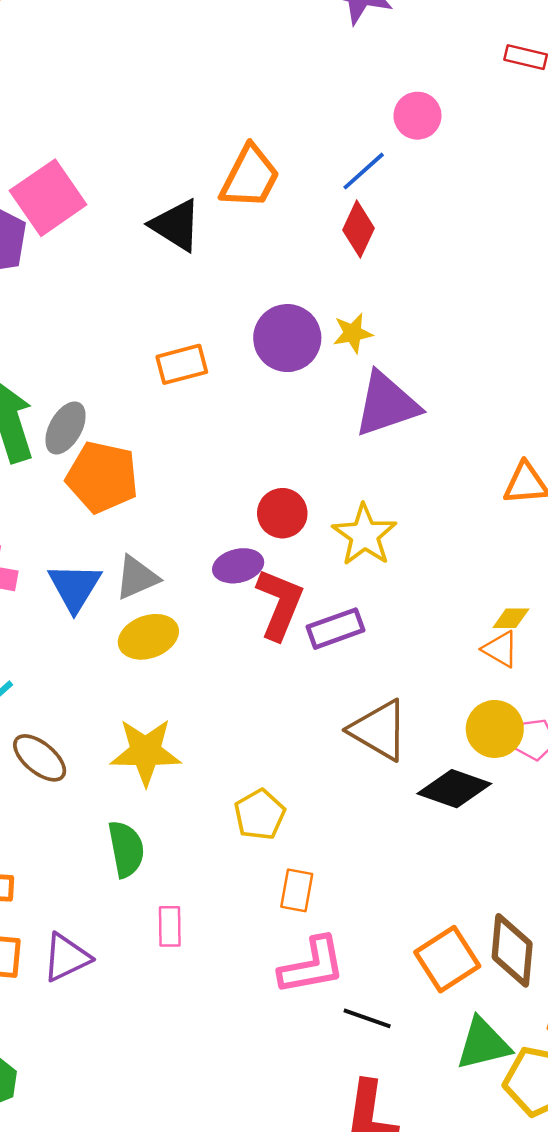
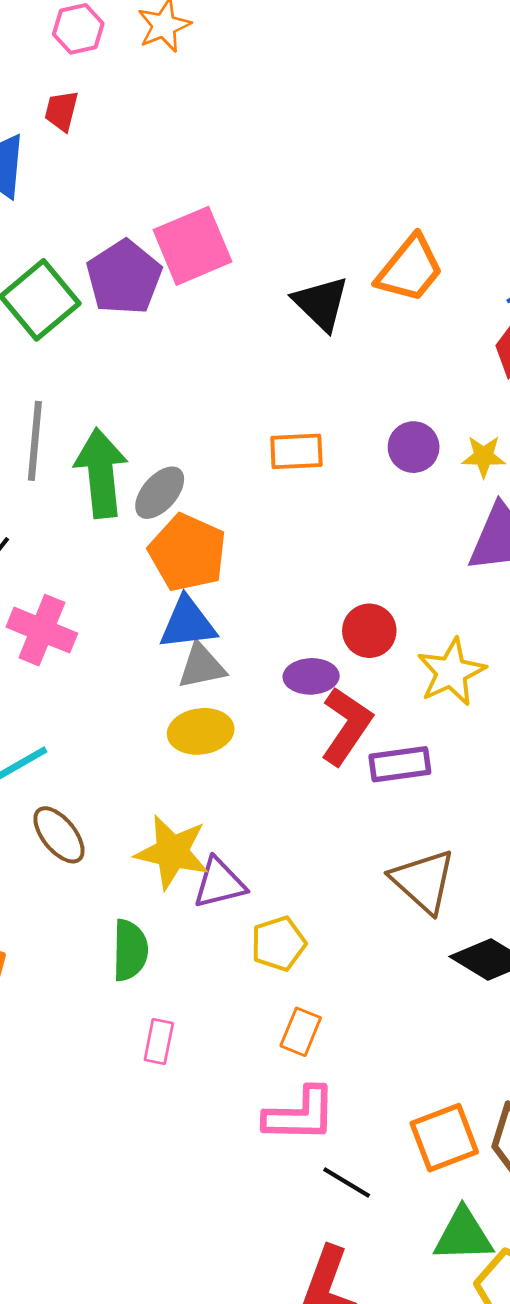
purple circle: (287, 338) -> (414, 447), size x0.7
blue triangle: (75, 587) -> (188, 623), moved, turned 40
purple triangle: (66, 957) -> (219, 883), moved

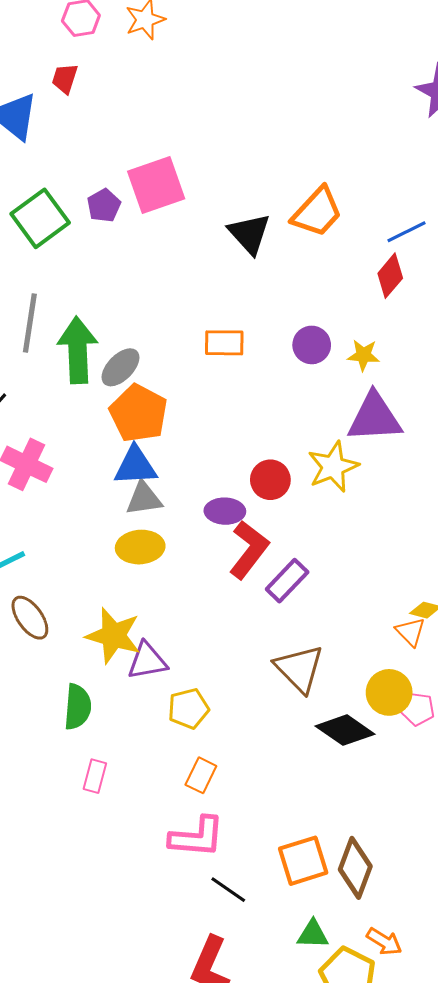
purple pentagon: (124, 277) -> (104, 205), size x0.6
yellow star: (451, 672) -> (333, 467), moved
purple rectangle: (400, 764) -> (287, 581), turned -42
green triangle: (463, 1235) -> (313, 934), size x0.7

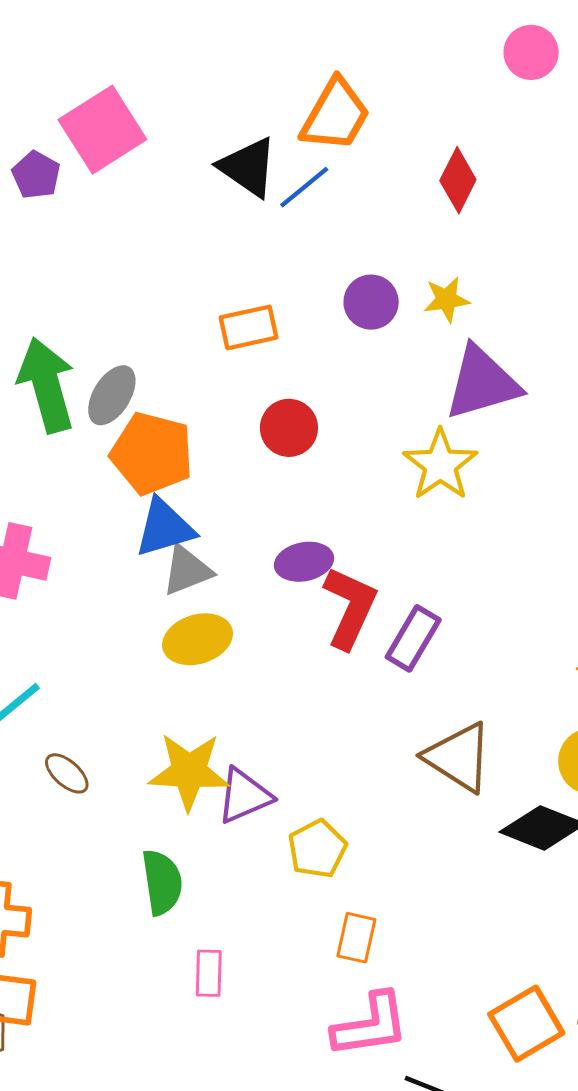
blue line: (407, 232) -> (304, 187), moved
red circle: (270, 480) -> (289, 428), moved
brown ellipse: (30, 618) -> (67, 773), size x0.7

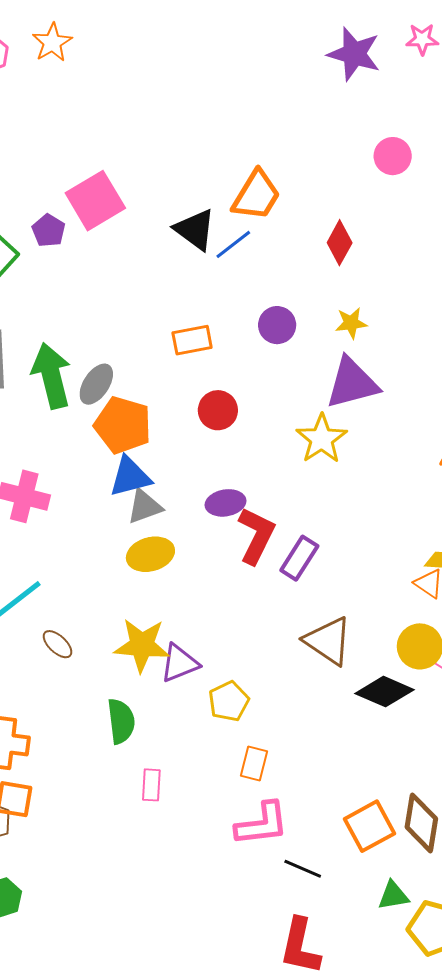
yellow star: (447, 299) -> (351, 323), moved

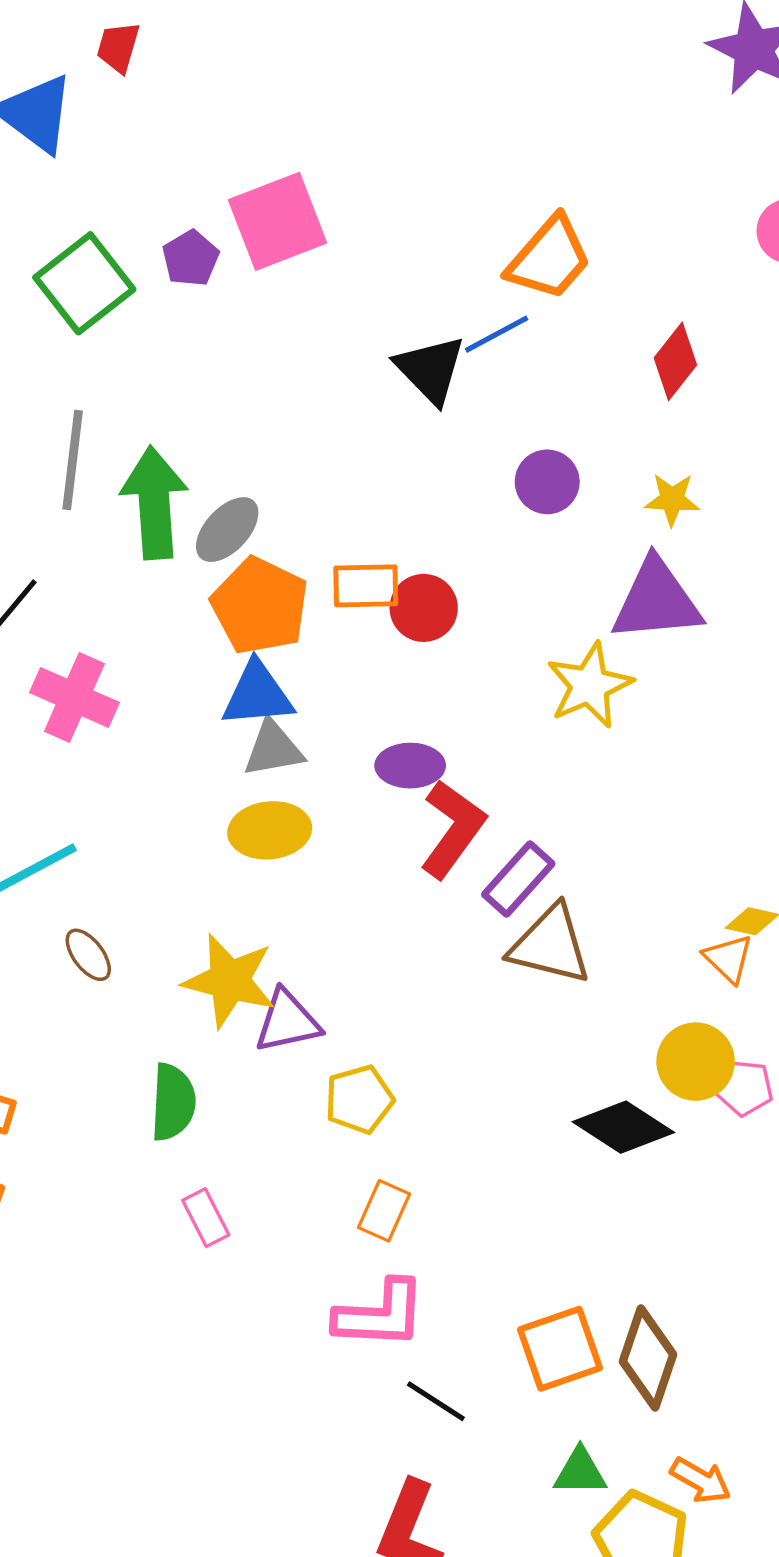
black triangle: (195, 229) -> (430, 369), moved
orange rectangle: (192, 340) -> (366, 586), moved
brown triangle: (328, 641) -> (550, 945), moved, turned -30
pink rectangle: (151, 785) -> (206, 1218), turned -40

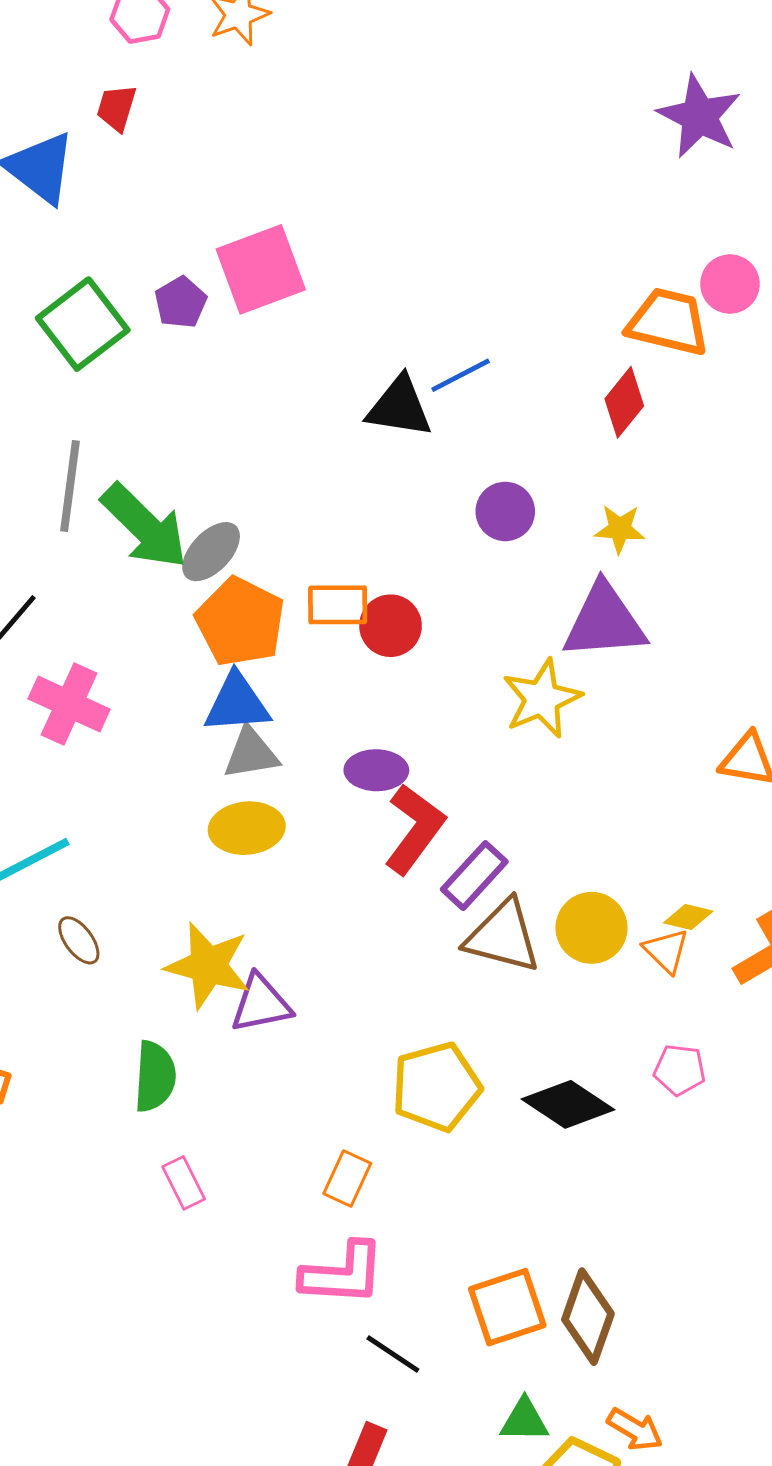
orange trapezoid: (549, 258) -> (668, 322), moved, turned -118
black triangle: (430, 369) -> (399, 407), turned -38
green arrow: (154, 503) -> (145, 526), turned 138
yellow circle: (696, 1062) -> (592, 928), moved
yellow pentagon: (359, 1099) -> (436, 1087), moved, size x1.4

